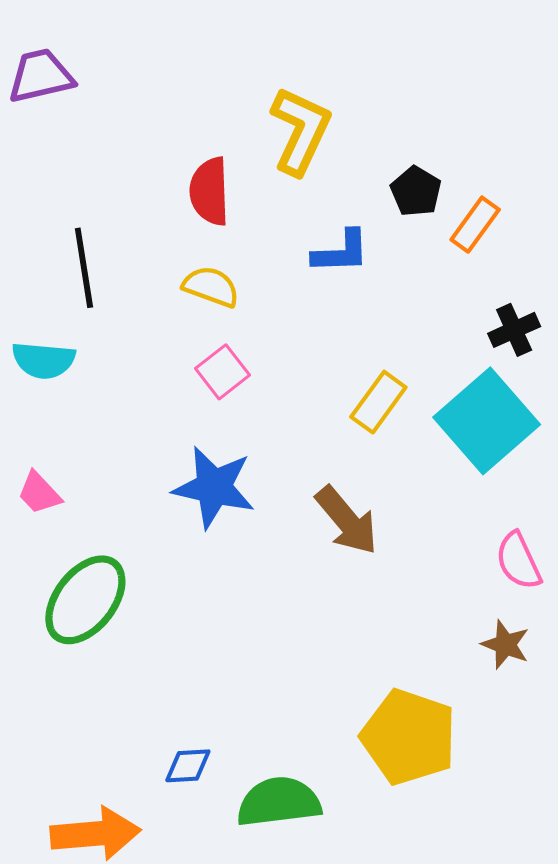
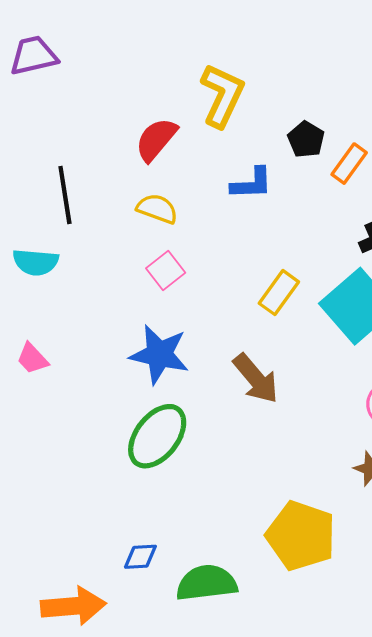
red semicircle: (210, 191) -> (156, 139), turned 42
green ellipse: (85, 600) -> (157, 436), moved

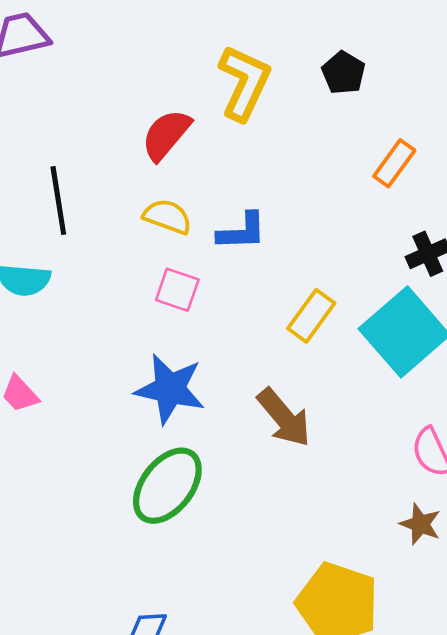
black pentagon: (306, 139) -> (343, 73), moved
blue L-shape: (252, 183) -> (242, 231), moved
pink square: (166, 271) -> (177, 290), turned -33

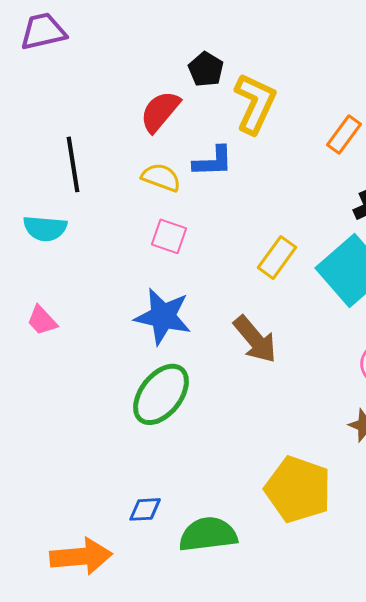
black pentagon: (343, 73) -> (206, 69), moved
yellow L-shape: (244, 83) -> (255, 103), moved
blue L-shape: (242, 231) -> (213, 161), moved

